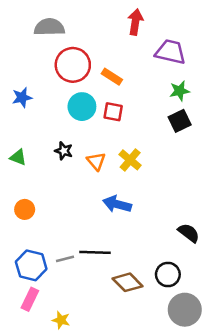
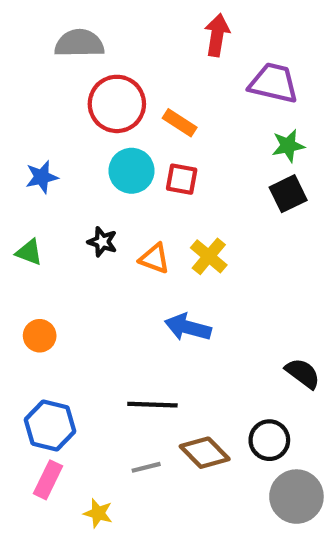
blue star: (22, 97) -> (42, 177), moved
orange triangle: (96, 161) -> (154, 258), turned -30
gray line: (65, 259) -> (146, 467), moved

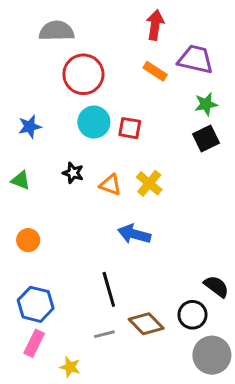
orange rectangle: (180, 123) -> (155, 71), moved
black semicircle: (303, 373) -> (216, 286), moved
black line: (152, 405) -> (109, 289), turned 72

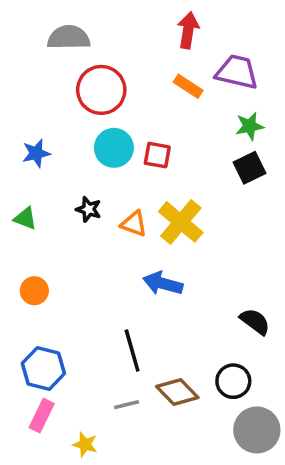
yellow cross: (149, 183) -> (181, 222), size x1.4
black semicircle: (216, 286) -> (255, 321), moved

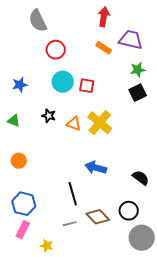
gray semicircle: (69, 38) -> (38, 21), turned -115
red circle: (101, 90) -> (56, 50), size x0.7
blue arrow: (163, 283) -> (96, 168), moved

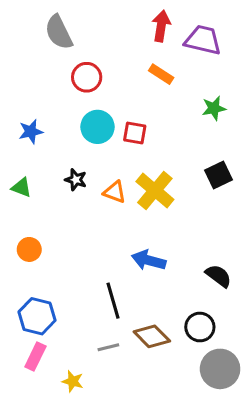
purple trapezoid: (131, 40) -> (203, 40), moved
black square: (138, 93) -> (219, 175), moved

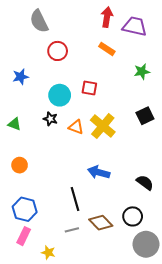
cyan circle: (97, 127) -> (60, 95), moved
blue star: (31, 132) -> (21, 77), moved

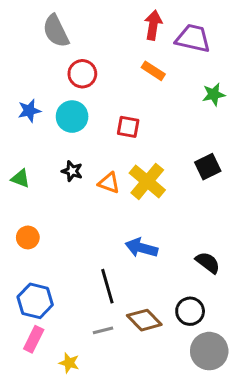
green star: (142, 72) -> (214, 94), moved
cyan circle: (60, 95) -> (72, 117), moved

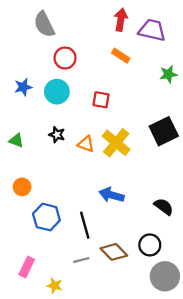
black square: (208, 167) -> (164, 131), size x1.4
blue hexagon: (35, 301) -> (46, 217), moved

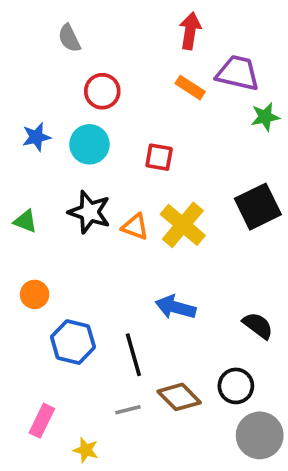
gray semicircle: (44, 24) -> (69, 38), size x0.7
purple trapezoid: (152, 30) -> (238, 73), moved
black star: (57, 135) -> (89, 212), size x1.6

